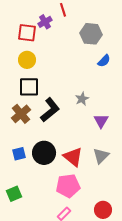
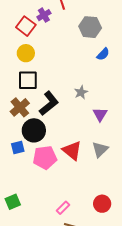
red square: (27, 33) -> (26, 26), turned 30
black circle: (44, 153) -> (34, 130), moved
pink pentagon: (68, 186) -> (45, 158), moved
green square: (14, 194) -> (13, 202), moved

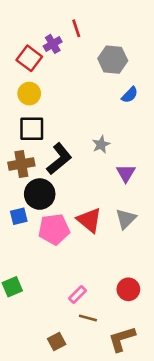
brown cross: (20, 107) -> (21, 164), turned 30

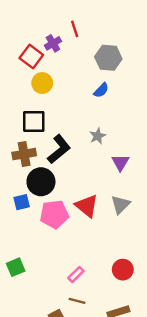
yellow circle: (29, 94) -> (42, 83), moved
blue semicircle: (130, 95) -> (101, 90), moved
brown line: (88, 318) -> (77, 301), moved

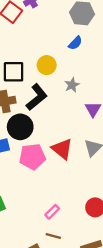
yellow circle: (42, 83) -> (47, 65), moved

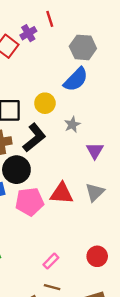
blue semicircle: (75, 43) -> (76, 79), size x1.6
red triangle: (62, 149) -> (62, 193), turned -35

